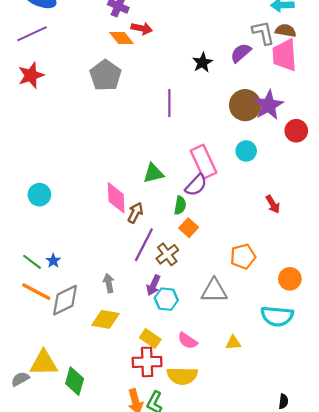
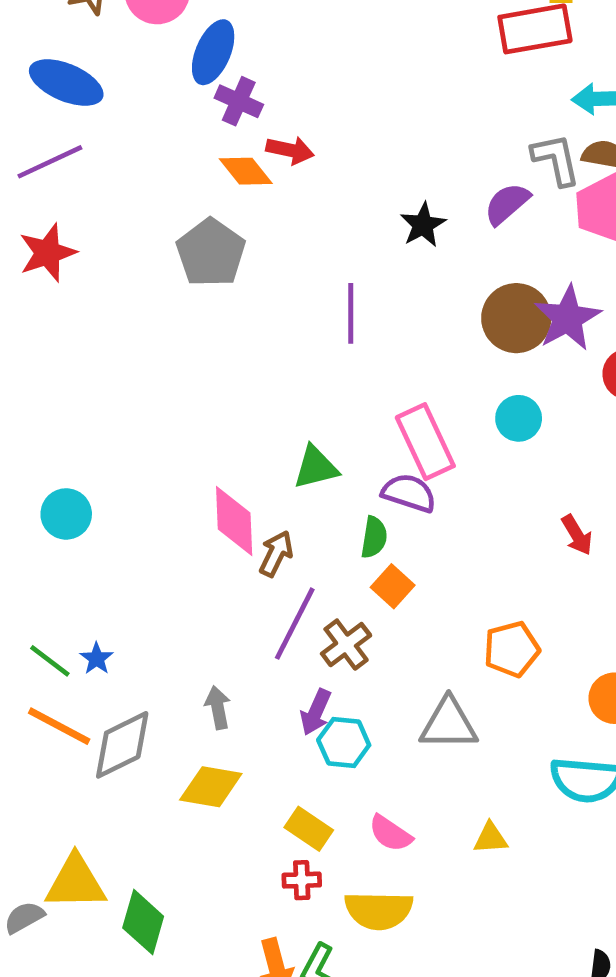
purple semicircle: (196, 185) -> (409, 493), turned -115
red cross: (147, 362) -> (302, 880), size x0.6

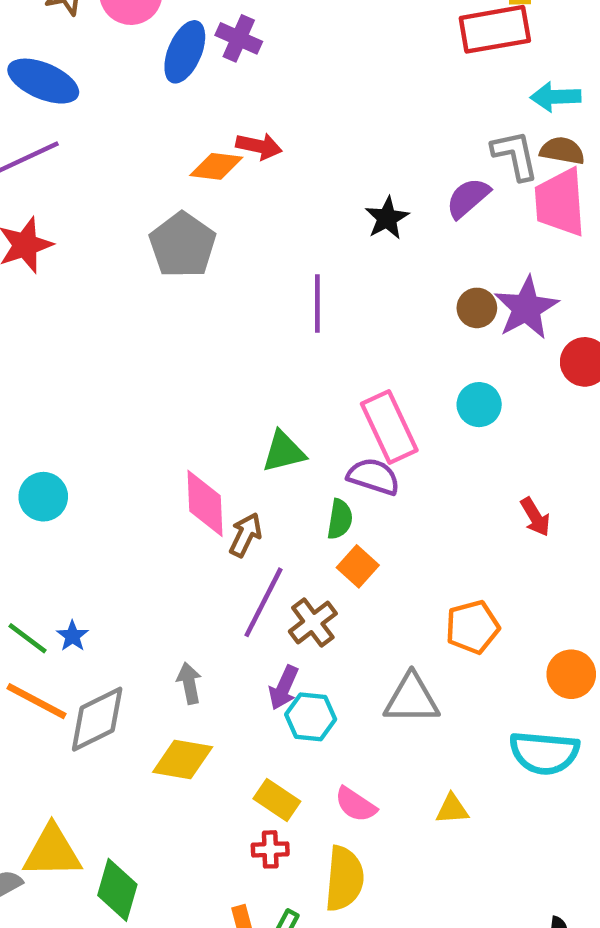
purple cross: (239, 101) -> (239, 38), moved
orange diamond: (246, 171) -> (216, 166), turned -44
brown circle: (516, 318) -> (477, 308), size x0.6
yellow semicircle: (379, 910) -> (344, 879), turned -86

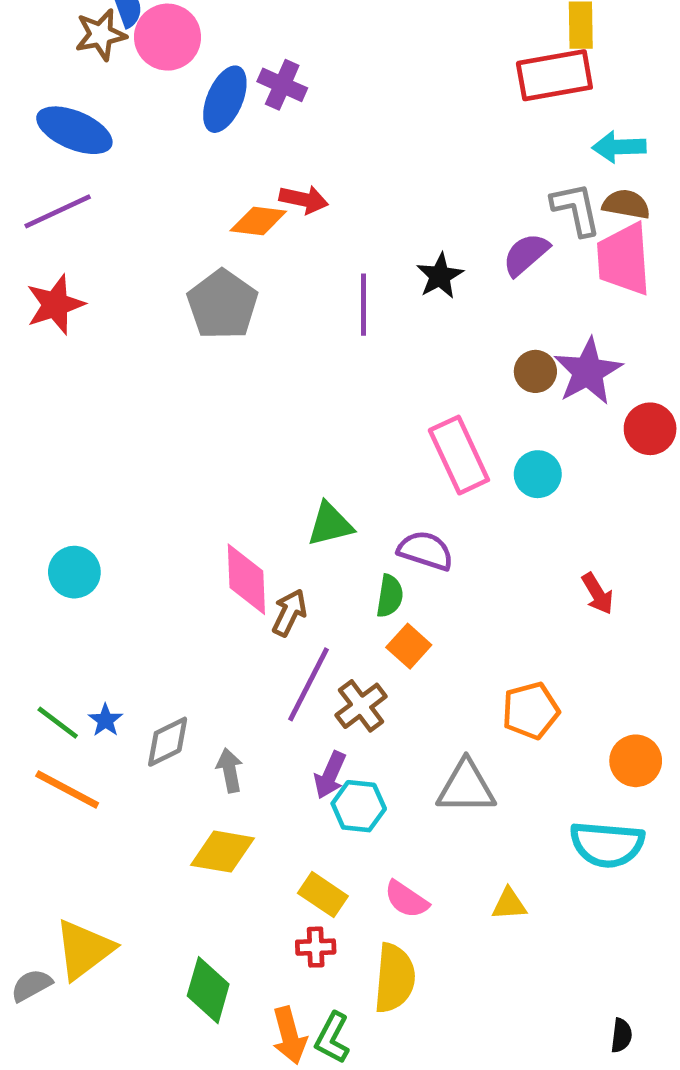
purple line: (317, 303) -> (363, 305), moved
pink rectangle: (389, 427) -> (459, 455), moved
gray diamond: (97, 719) -> (168, 742), moved, size x0.7
yellow triangle: (52, 852) -> (84, 949), turned -36
green diamond: (117, 890) -> (208, 990), moved

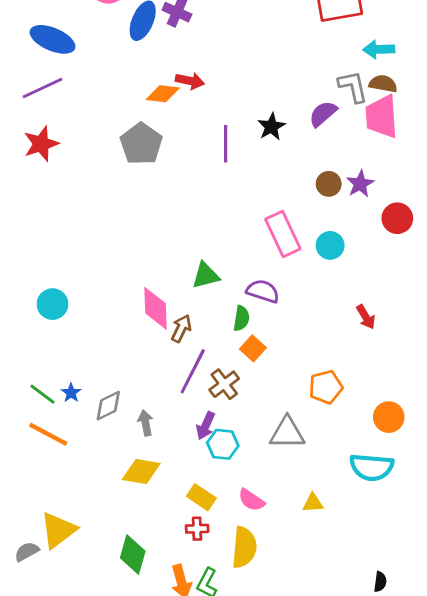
purple star: (588, 371) -> (360, 184), size x0.7

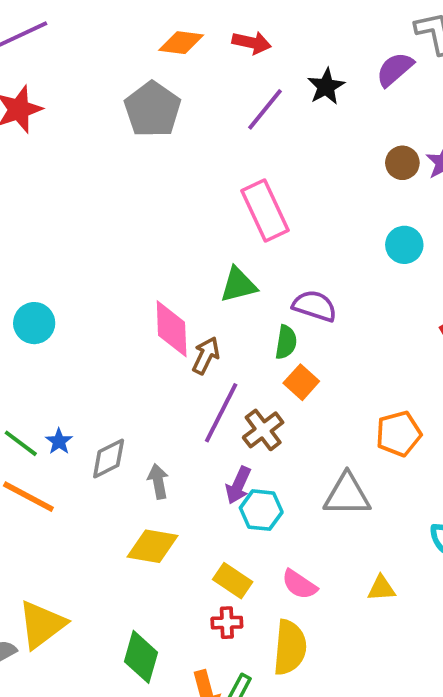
red arrow: (190, 81) -> (252, 43), moved
purple line: (226, 144) -> (265, 109), turned 39
pink rectangle: (283, 234) -> (265, 211), moved

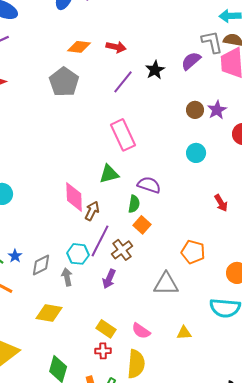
orange pentagon: (399, 434) -> (193, 252), turned 30
cyan hexagon: (261, 510) -> (78, 254), moved
yellow diamond: (152, 546) -> (49, 313), moved

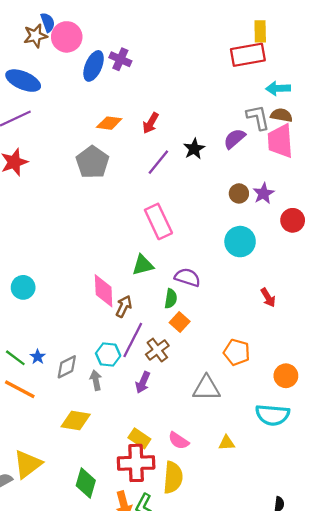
red arrow: (116, 47) -> (151, 123), turned 108
cyan circle: (196, 153) -> (240, 242), size x1.4
red cross: (103, 351) -> (136, 463), size x2.0

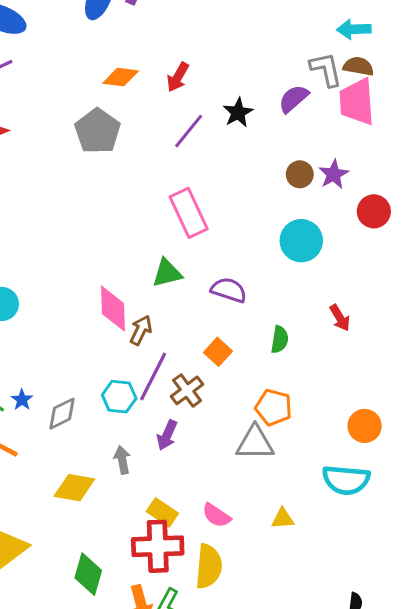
green semicircle: (171, 299) -> (280, 339), moved
orange pentagon: (237, 352) -> (274, 407), moved
gray arrow: (96, 380) -> (122, 460), moved

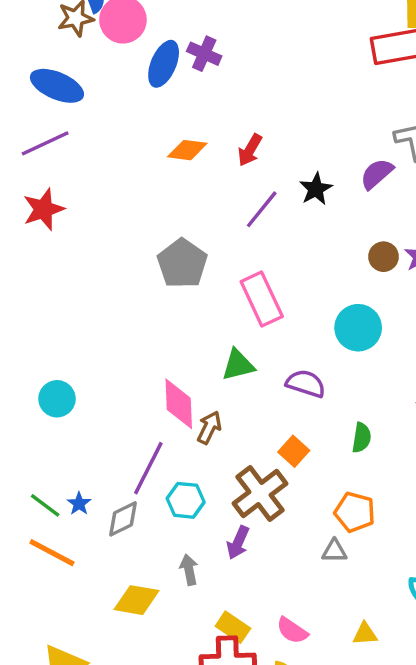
gray pentagon: (98, 131) -> (182, 263), moved
cyan circle: (301, 241) -> (358, 328), moved
purple line: (153, 377) -> (148, 468), moved
brown cross: (187, 390) -> (260, 493), size x1.5
gray triangle: (255, 443) -> (334, 551), size x0.6

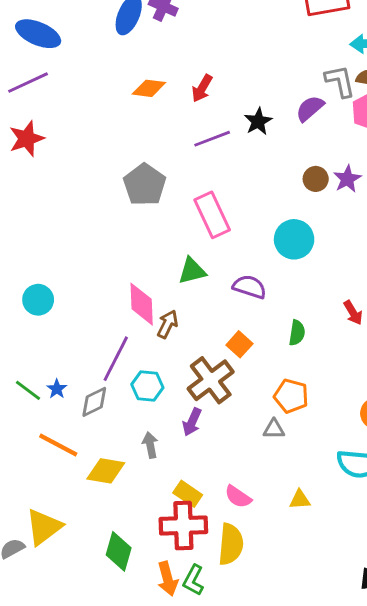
purple line: (262, 209) -> (212, 139), turned 30
orange line: (52, 553) -> (58, 445), moved

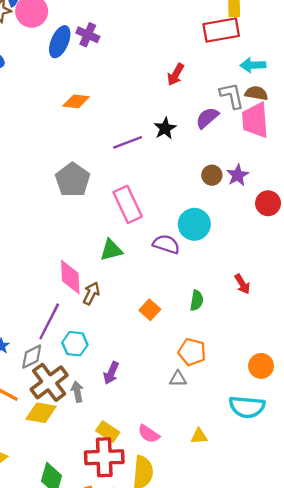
red arrow: (202, 88) -> (176, 75), moved
purple semicircle: (249, 287) -> (166, 244), moved
brown cross: (211, 380) -> (49, 382), moved

